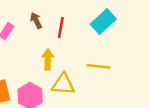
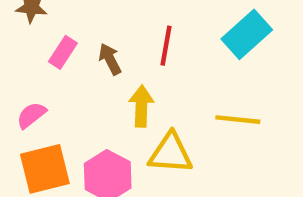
brown arrow: (36, 20) -> (110, 59), moved

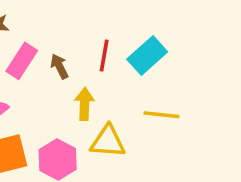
cyan rectangle: (247, 34) -> (147, 56), moved
pink rectangle: (63, 52) -> (22, 61), size x1.4

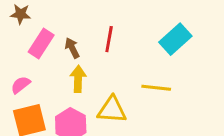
cyan rectangle: (147, 56) -> (175, 39), moved
yellow arrow: (84, 104) -> (78, 79), moved

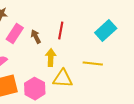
yellow arrow: (78, 79) -> (51, 58), moved

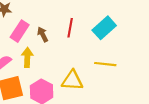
cyan rectangle: (106, 31) -> (104, 28), moved
yellow arrow: (51, 58) -> (27, 57), moved

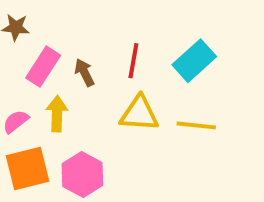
yellow triangle: (72, 80) -> (139, 114), moved

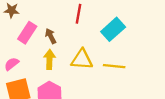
red line: (133, 61) -> (78, 14), moved
yellow arrow: (57, 114) -> (50, 59), moved

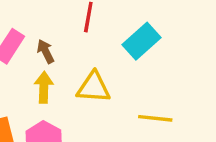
yellow line: (114, 66) -> (155, 118), moved

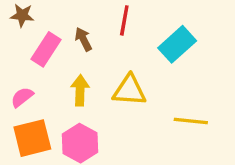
brown arrow: (45, 51) -> (83, 39), moved

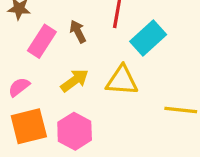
cyan rectangle: (177, 44) -> (148, 38), moved
yellow arrow: (80, 90) -> (75, 81), turned 52

